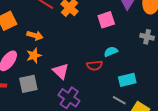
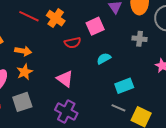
red semicircle: (94, 65) -> (73, 43), moved
pink triangle: (61, 71) -> (65, 79), moved

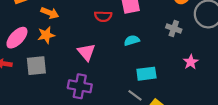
purple cross: (66, 111) -> (80, 86), turned -30

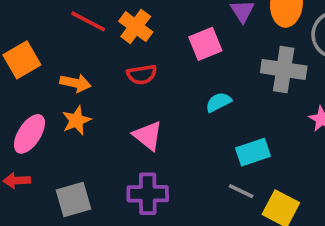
red semicircle: (103, 16) -> (142, 75), moved
gray cross: (174, 29) -> (284, 69), size x1.6
gray square: (36, 66) -> (73, 200), moved

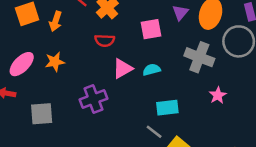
orange arrow: (75, 83) -> (56, 21), moved, turned 84
pink triangle: (148, 136) -> (123, 69), moved, turned 40
purple cross: (148, 194) -> (93, 99), moved, turned -32

